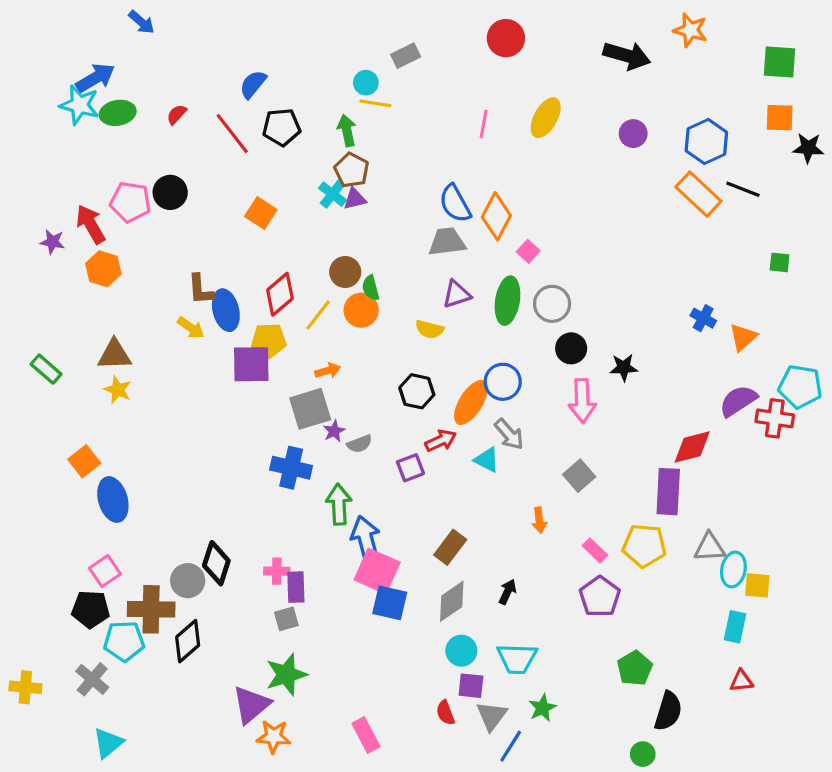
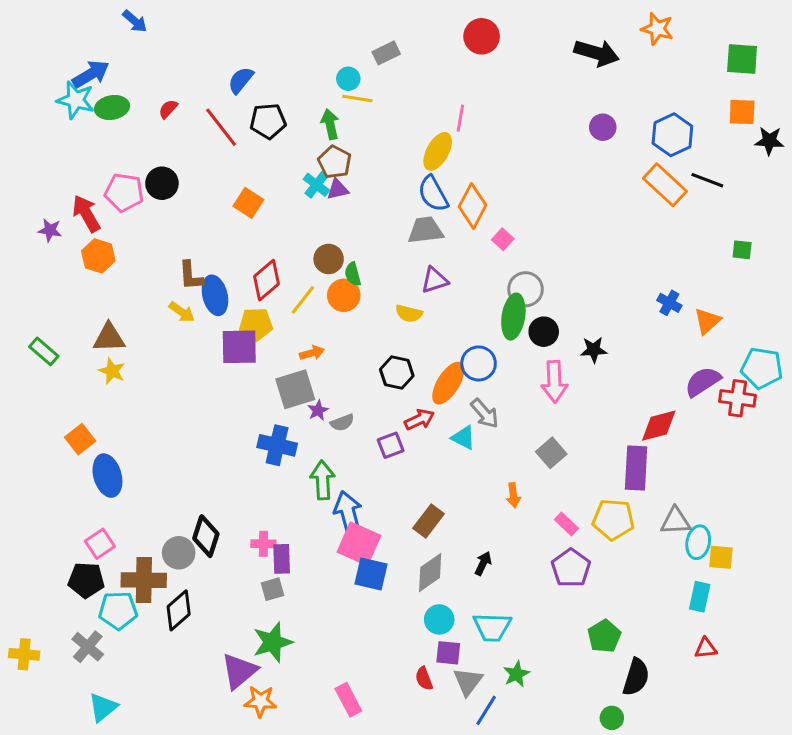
yellow ellipse: (546, 118) -> (438, 151), moved
green ellipse: (507, 301) -> (513, 317), moved

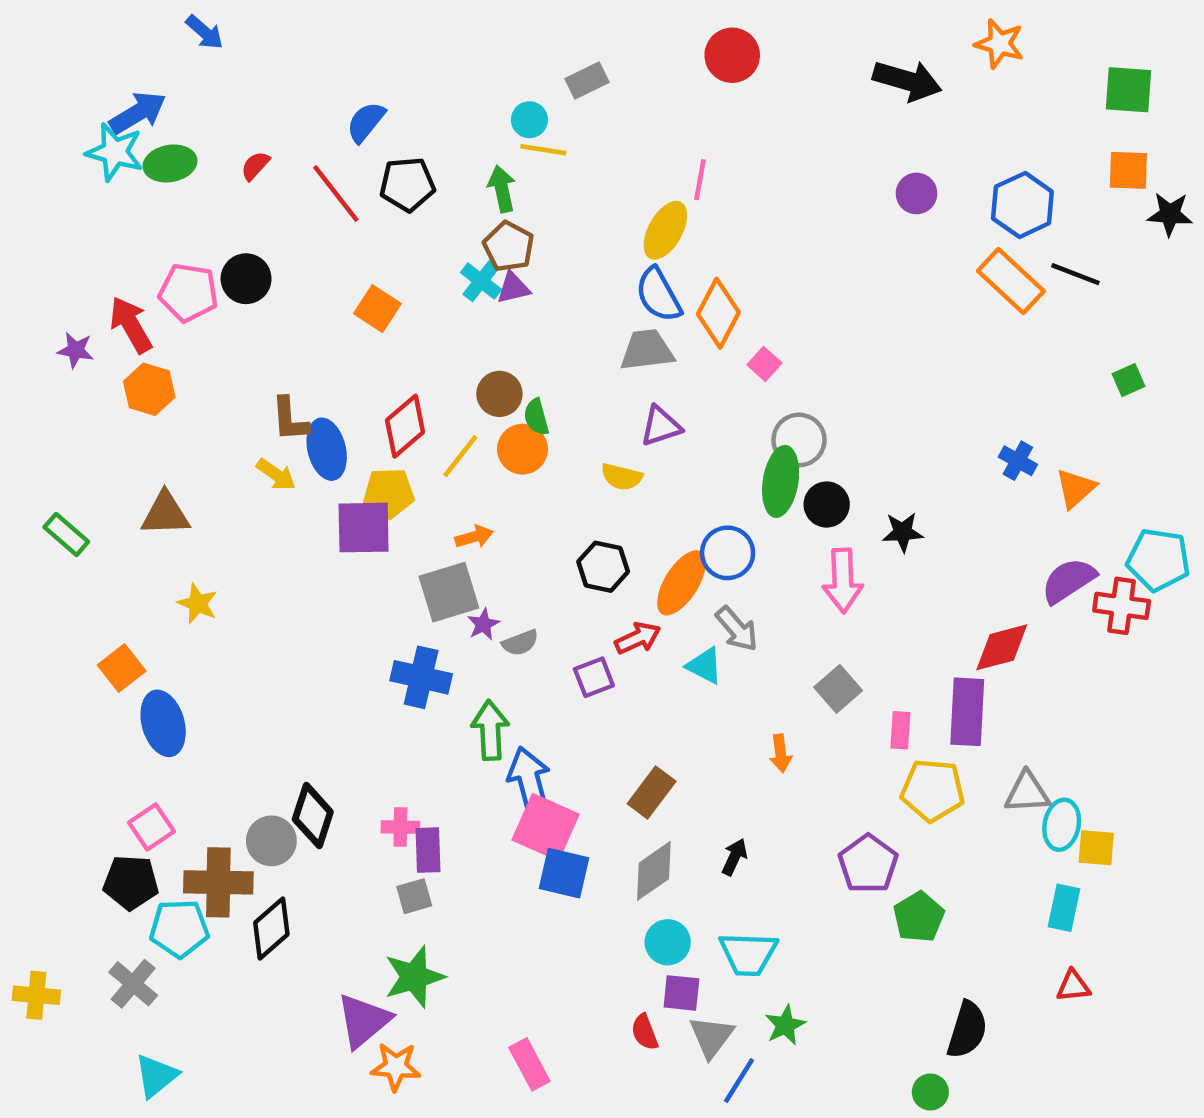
green square: (742, 250) -> (1128, 380), turned -30
yellow star: (112, 371) -> (198, 604), moved
pink rectangle: (566, 524) -> (900, 730), moved, turned 50
green pentagon: (604, 636) -> (919, 917), moved

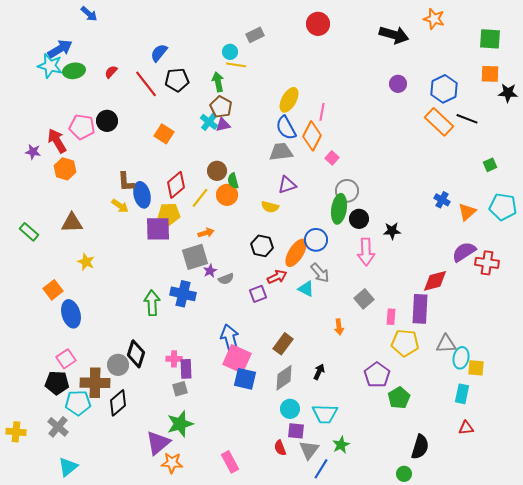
pink line: (700, 180) -> (322, 112), moved
cyan pentagon: (1158, 560) -> (503, 207), moved
green arrow: (490, 730) -> (152, 303), moved

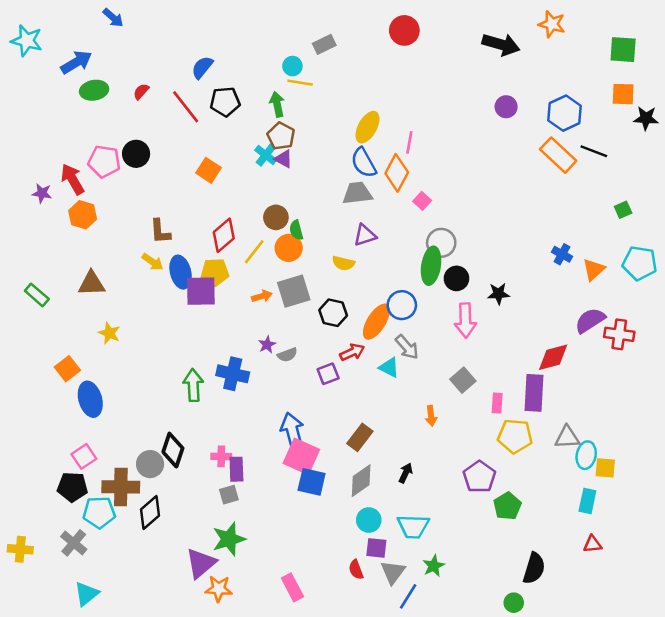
cyan star: (50, 66) -> (27, 41), moved
purple triangle: (223, 125) -> (284, 159), turned 42
blue ellipse: (142, 195) -> (181, 272), moved
gray square: (195, 257) -> (294, 291), moved

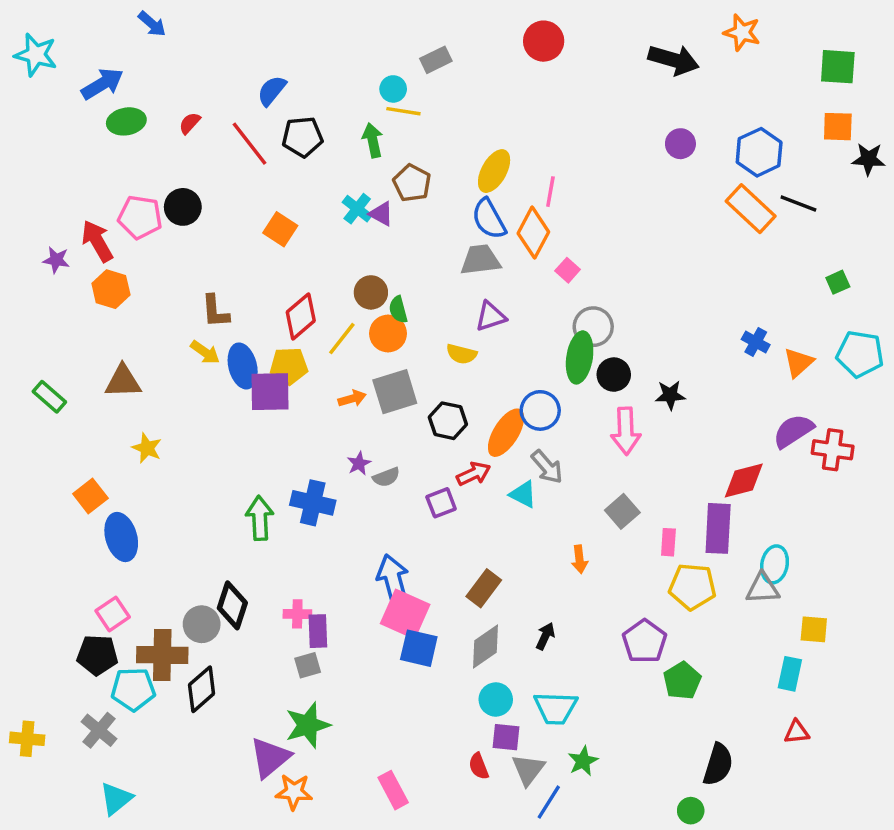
brown pentagon: (281, 136) -> (412, 183), moved
cyan ellipse: (586, 455) -> (775, 564), moved

